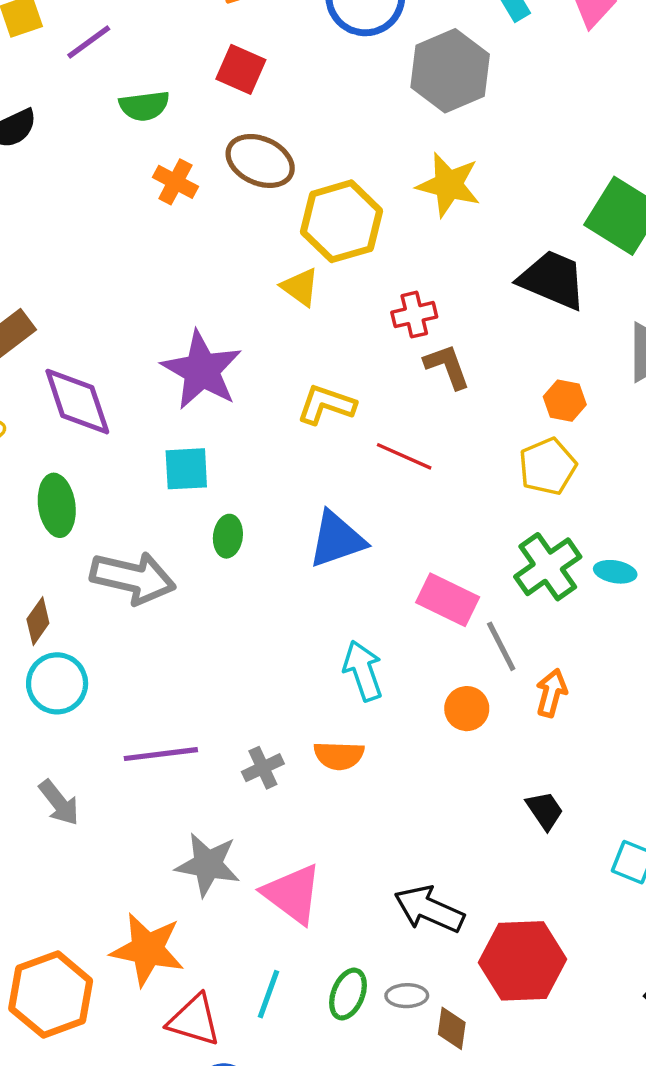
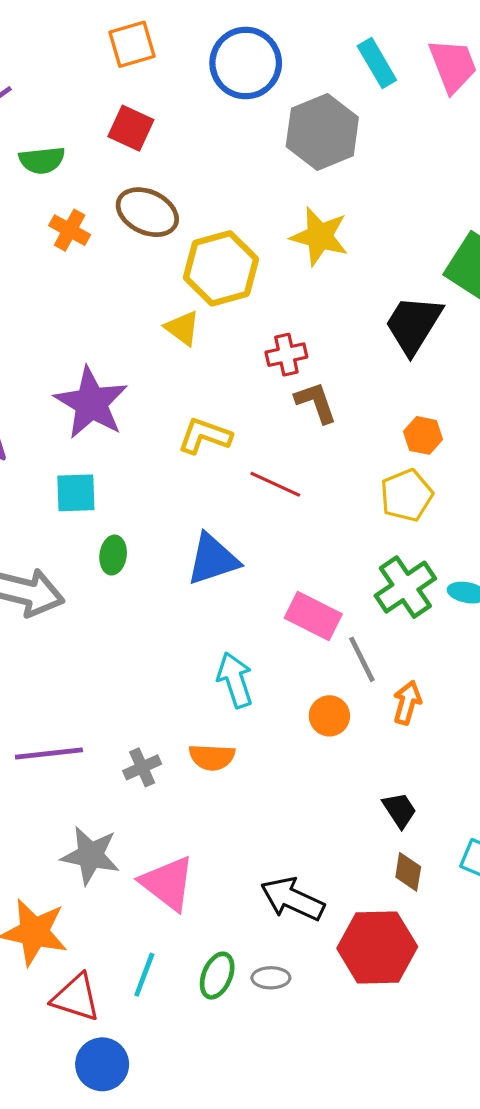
black trapezoid: (552, 280) -> (413, 325), turned -82
brown diamond: (452, 1028) -> (408, 872), moved

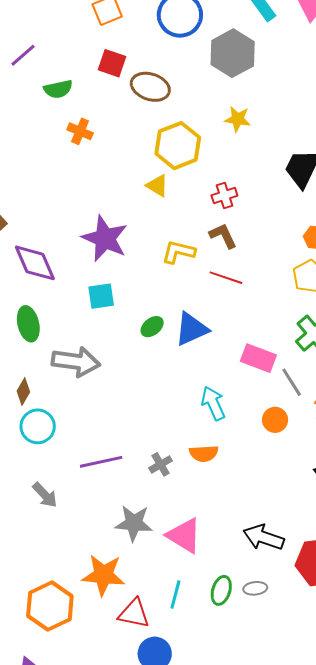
brown ellipse: (147, 212) -> (150, 87), moved
yellow star: (319, 236) -> (238, 119), size x0.7
brown L-shape: (316, 402) -> (223, 236), moved
green ellipse: (113, 555) -> (152, 327), moved, turned 50

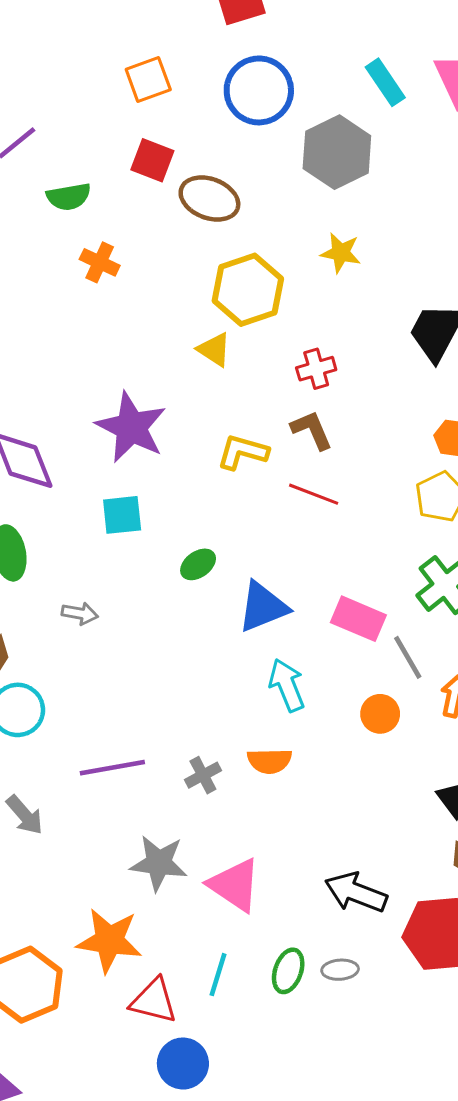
blue triangle: (191, 329) -> (263, 607), moved
gray arrow: (76, 362) -> (80, 613), size x0.5

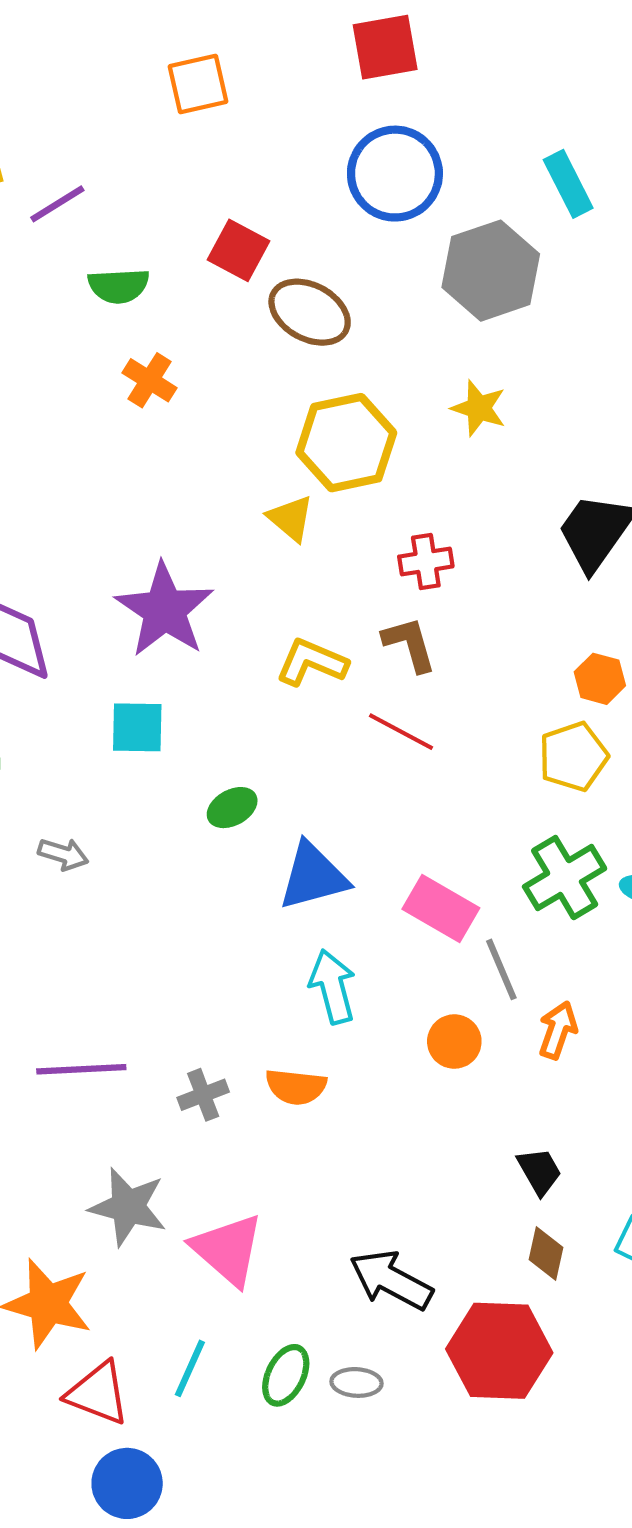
orange square: (148, 79) -> (198, 84), moved

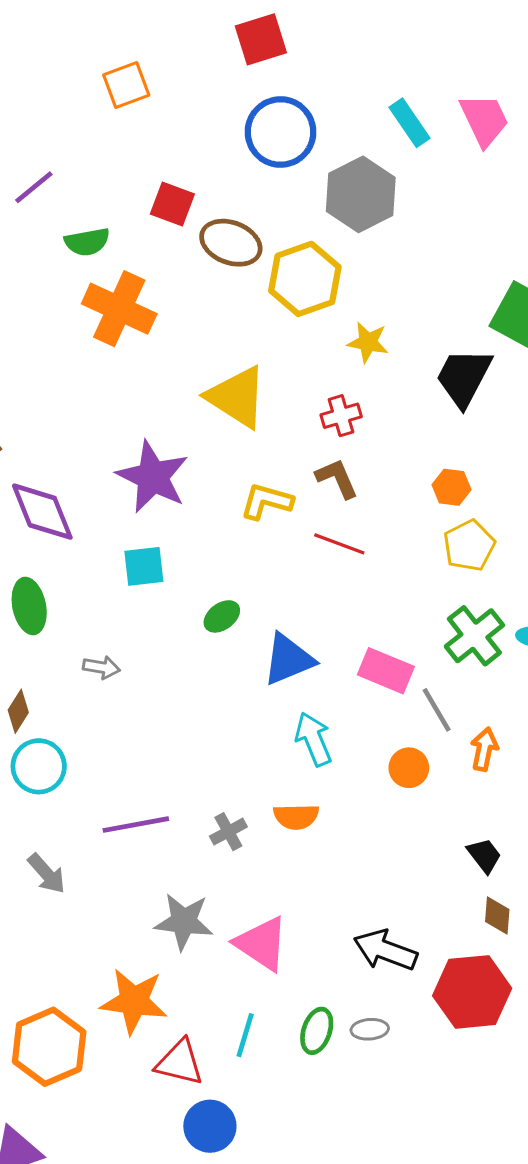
orange cross: (150, 380) -> (119, 309), size x1.8
yellow star: (479, 408) -> (368, 342), moved
yellow hexagon: (346, 443) -> (305, 279), moved
yellow triangle: (291, 518) -> (237, 397), size x1.8
orange hexagon: (600, 679) -> (452, 487), moved

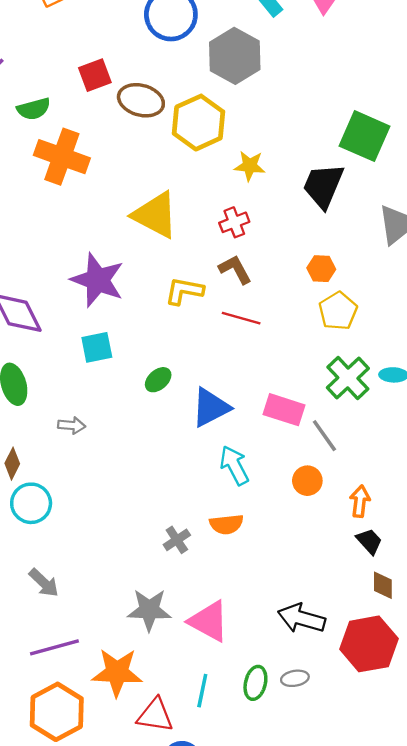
red square: (172, 204) -> (95, 75), turned -36
orange arrow: (484, 749) -> (360, 501), moved
purple line: (136, 825) -> (54, 647), moved

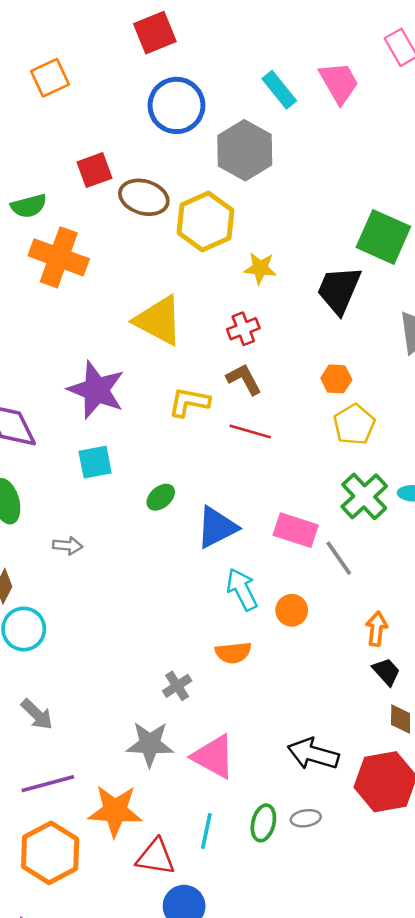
orange circle: (307, 481) -> (292, 610), moved
gray cross: (177, 540) -> (177, 686), moved

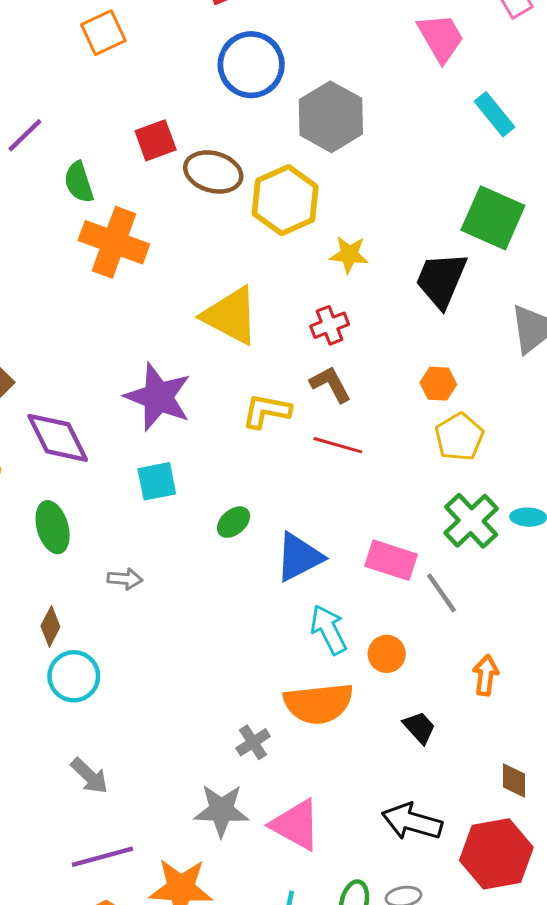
cyan rectangle: (279, 90) -> (494, 114), moved
green semicircle: (29, 206) -> (79, 182), turned 87
orange semicircle: (233, 653) -> (318, 703), size x1.6
black trapezoid: (386, 672) -> (419, 728), moved

